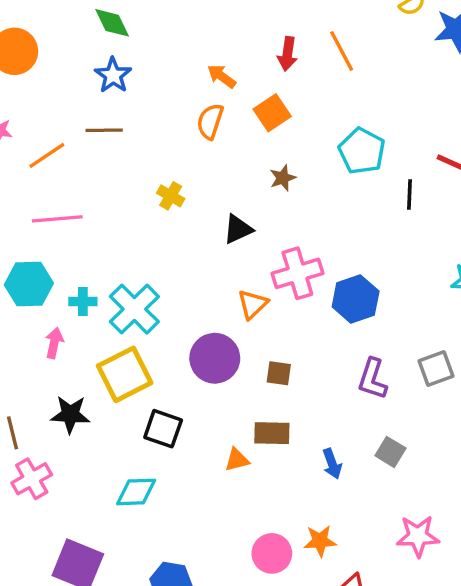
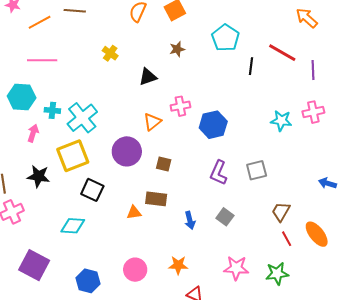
pink cross: (297, 273) -> (180, 106), size x0.7
pink circle: (272, 553) -> (135, 270), moved

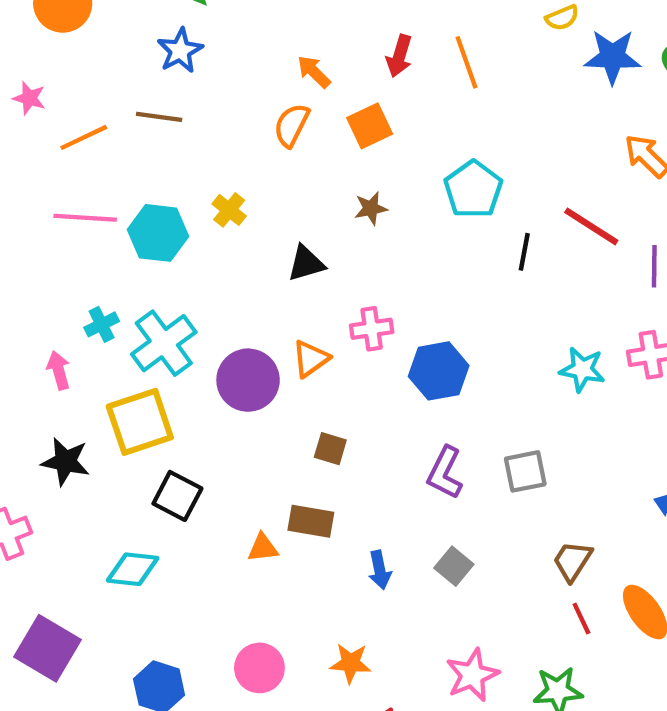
cyan hexagon: (22, 97) -> (158, 233), moved
cyan cross: (52, 110) -> (102, 324), turned -35
pink arrow: (33, 133) -> (59, 370), turned -36
purple circle: (127, 151) -> (248, 380), moved
pink star: (236, 268) -> (472, 675), turned -30

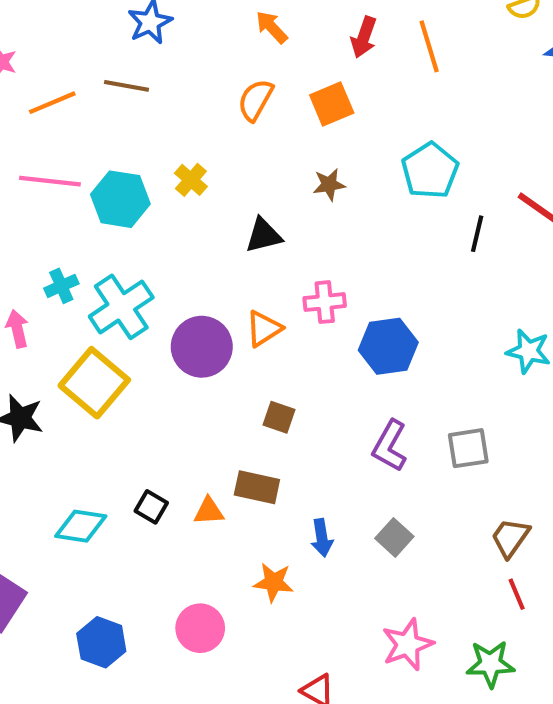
orange arrow: (314, 72) -> (272, 27), moved
yellow square: (140, 422) -> (94, 383), turned -34
black square: (177, 496) -> (151, 507), moved, size x0.7
orange star: (351, 663) -> (273, 582), moved

